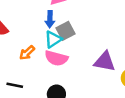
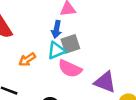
pink semicircle: (56, 58) -> (70, 69), moved

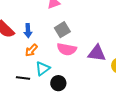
blue arrow: (56, 29) -> (28, 31), moved
cyan triangle: (56, 50) -> (43, 69), moved

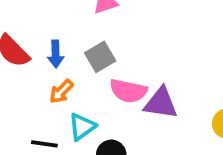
gray square: (62, 30) -> (100, 57), moved
purple triangle: (97, 53) -> (161, 103), moved

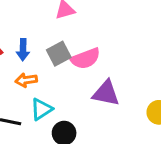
orange arrow: (61, 91) -> (26, 80), turned 35
pink semicircle: (128, 91) -> (85, 58), moved, turned -36

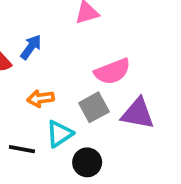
blue arrow: (23, 50) -> (31, 47), moved, turned -145
gray square: (59, 54) -> (94, 107), moved

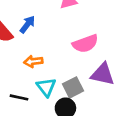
gray square: (94, 107) -> (73, 87), moved
cyan triangle: (60, 134) -> (46, 87), turned -36

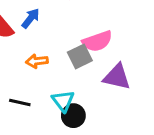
cyan triangle: (46, 87) -> (63, 101), moved
gray square: (73, 87) -> (80, 56), moved

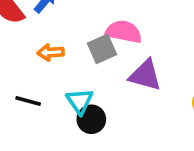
pink semicircle: (97, 41) -> (124, 32), turned -152

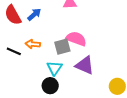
black line: (28, 101) -> (14, 51), moved
cyan triangle: (80, 101) -> (54, 68), moved

